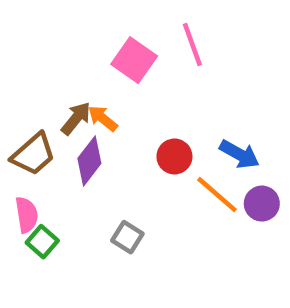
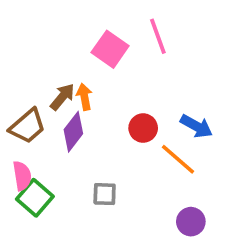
orange arrow: (103, 118) -> (84, 97), turned 40
purple circle: (262, 204) -> (191, 222), moved
gray square: (127, 237) -> (105, 194), turned -30
green square: (42, 242) -> (35, 198), size x1.4

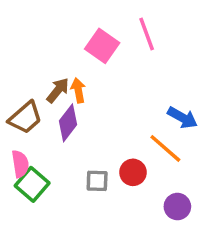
red circle: (143, 128) -> (133, 172), moved

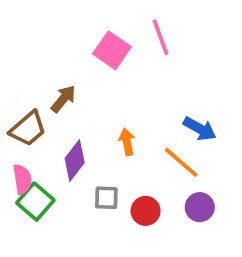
orange arrow: (78, 90) -> (127, 142), moved
purple diamond: (68, 123) -> (75, 160), moved
red circle: (133, 172) -> (146, 211), moved
purple circle: (177, 207) -> (200, 207), moved

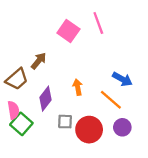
red circle: (146, 211) -> (89, 130), size x1.5

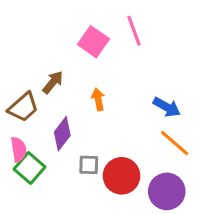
orange arrow: (78, 87) -> (98, 99), moved
orange line: (111, 100) -> (175, 143), moved
purple circle: (122, 127) -> (167, 191), moved, size x1.5

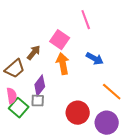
pink square: (93, 42) -> (60, 40), moved
orange arrow: (98, 99) -> (63, 64), size x1.5
blue arrow: (167, 107) -> (95, 59), moved
gray square: (89, 165) -> (38, 101), moved

